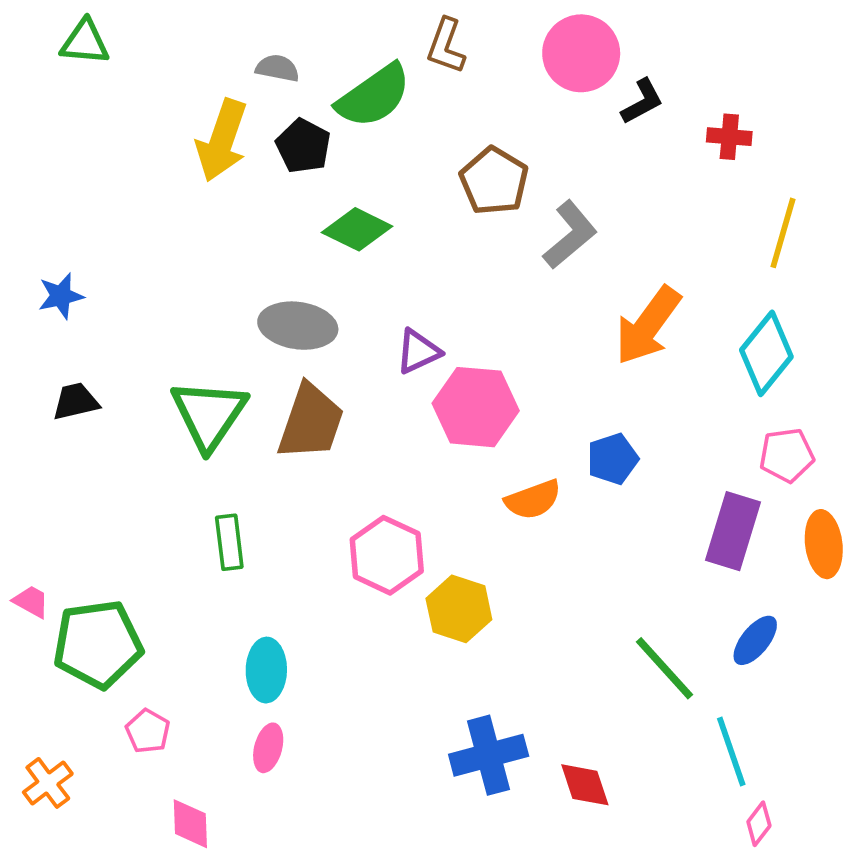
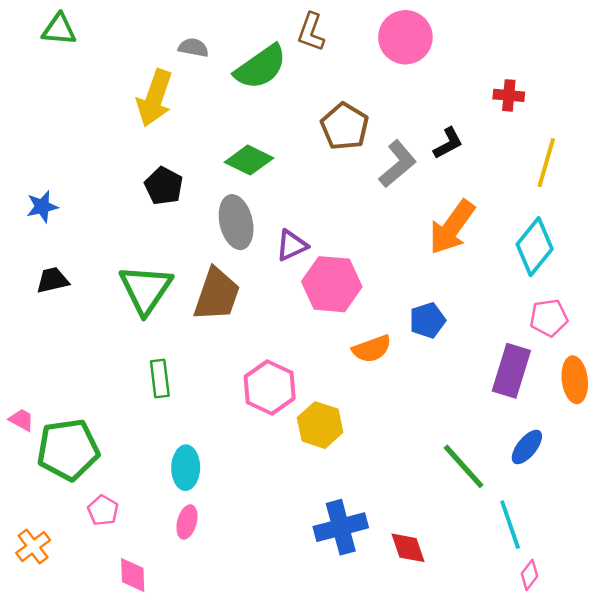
black L-shape: (642, 101) -> (448, 143), moved
black pentagon: (303, 146) -> (164, 186), moved
gray ellipse: (298, 326) -> (236, 222), moved, turned 69

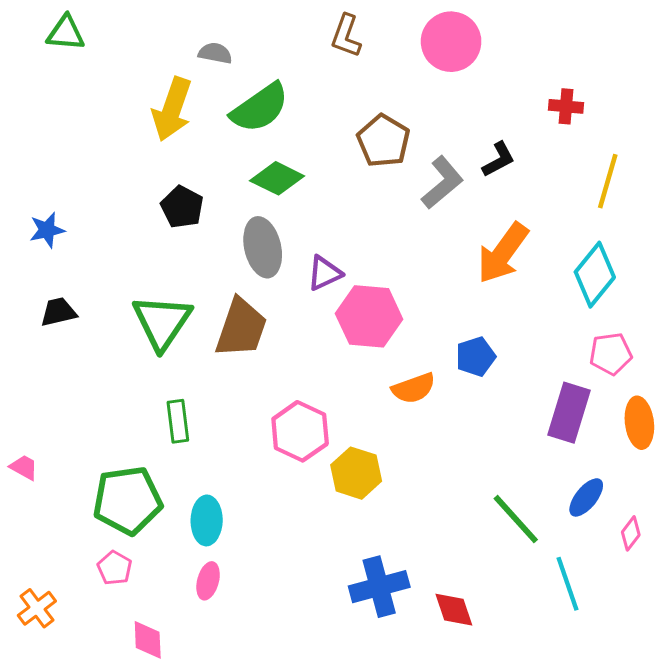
green semicircle: (261, 67) -> (260, 108), moved
green pentagon: (68, 450) -> (128, 500), moved
pink diamond: (529, 575) -> (631, 533), moved

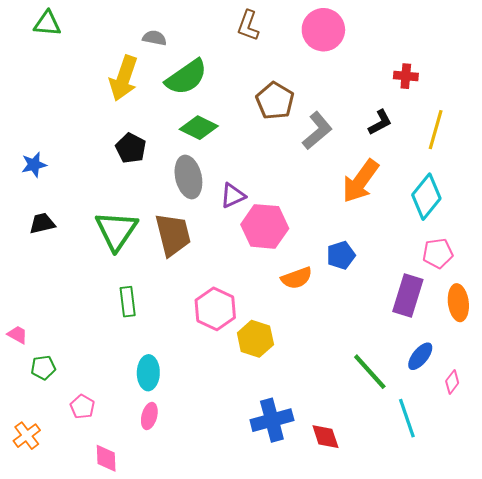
black L-shape: (498, 160) -> (380, 122), moved
brown trapezoid: (241, 328) -> (173, 235), turned -33
green pentagon: (128, 500) -> (43, 368), moved, size x0.5

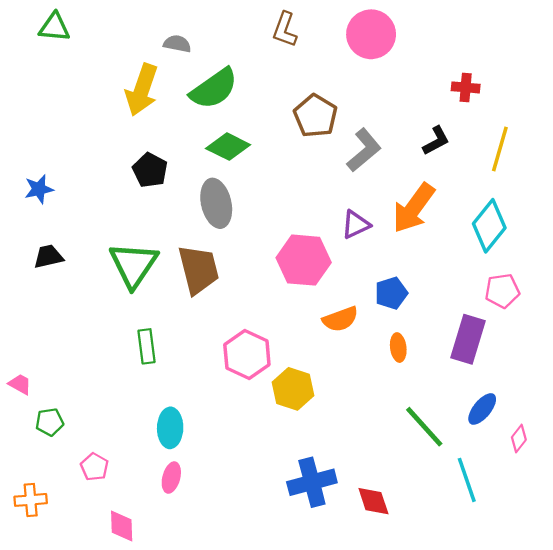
purple triangle: (233, 196) -> (356, 225), moved
orange ellipse: (458, 303) -> (398, 348), moved, size x0.7
orange cross: (27, 436) -> (31, 500), turned 32

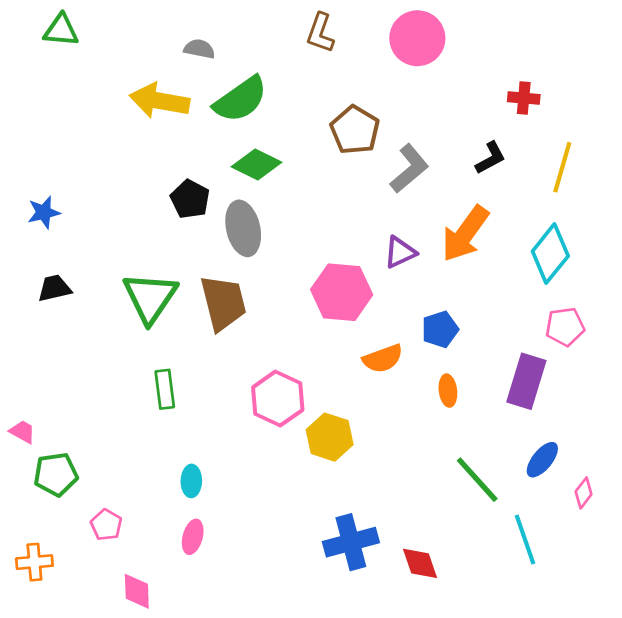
yellow arrow: (142, 90) -> (159, 101), turned 81
black pentagon: (150, 170) -> (190, 199), moved
green pentagon: (50, 422) -> (56, 474), size x1.4
cyan ellipse: (170, 428) -> (191, 481), size x0.7

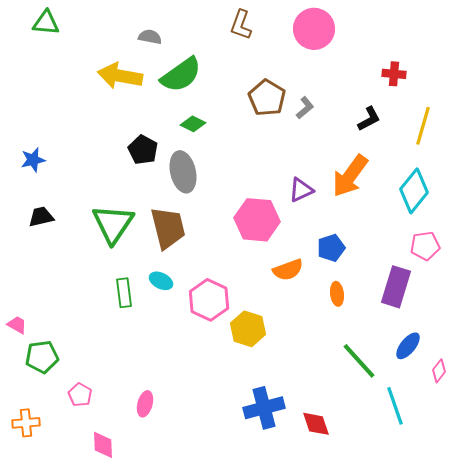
green diamond: (256, 165) -> (193, 124), size x0.7
gray L-shape: (409, 169) -> (305, 108), moved, size x0.6
cyan ellipse: (191, 481) -> (161, 281), moved, turned -65

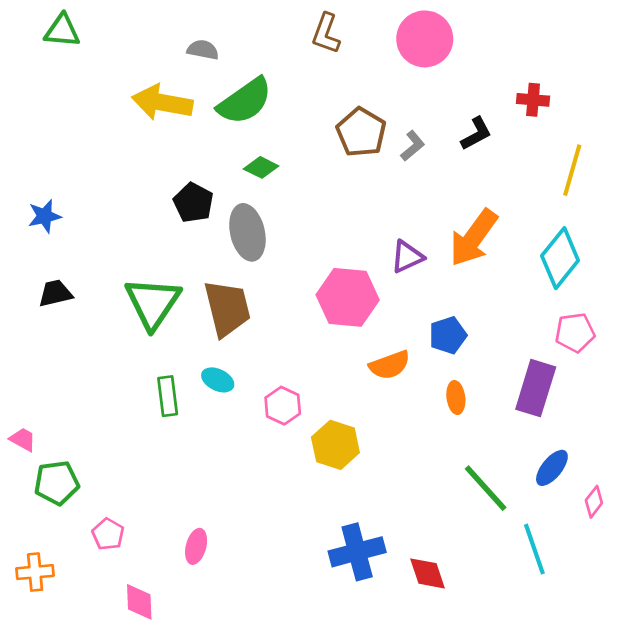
black L-shape: (369, 119) -> (476, 134), moved
pink hexagon: (209, 300) -> (283, 406), size x0.7

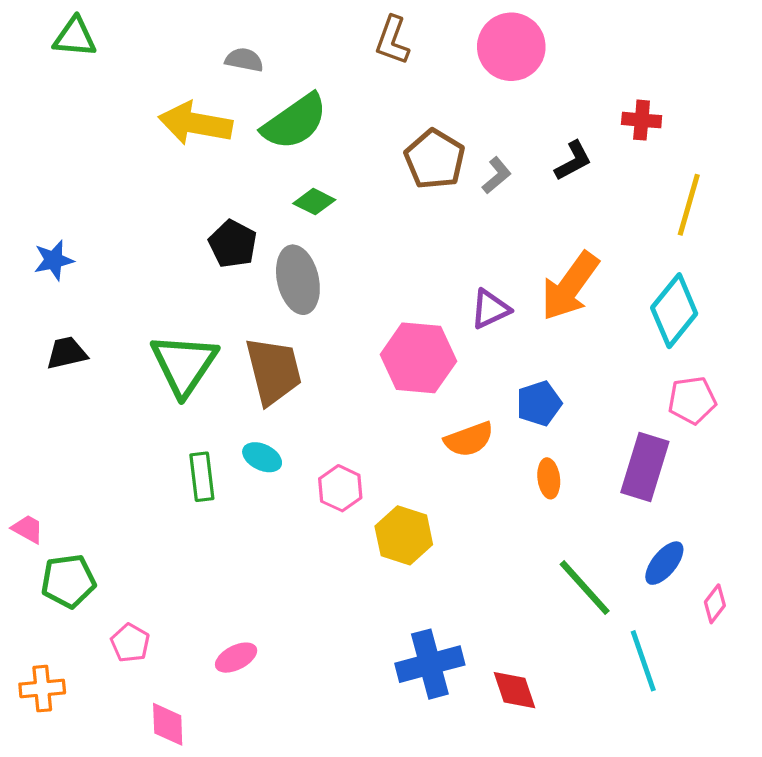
pink ellipse: (196, 546) -> (236, 658), turned 48

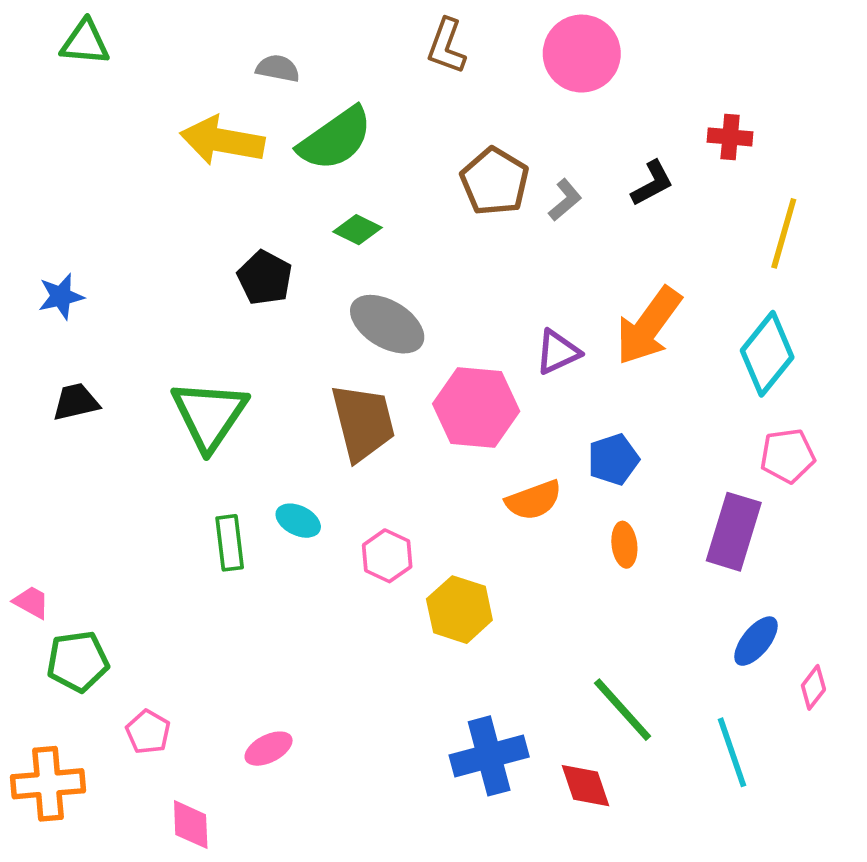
gray ellipse: (298, 280) -> (387, 324), moved, turned -46
brown trapezoid: (274, 371) -> (363, 422), moved
green line: (585, 588) -> (623, 710), moved
orange cross: (42, 689) -> (48, 784), size x1.4

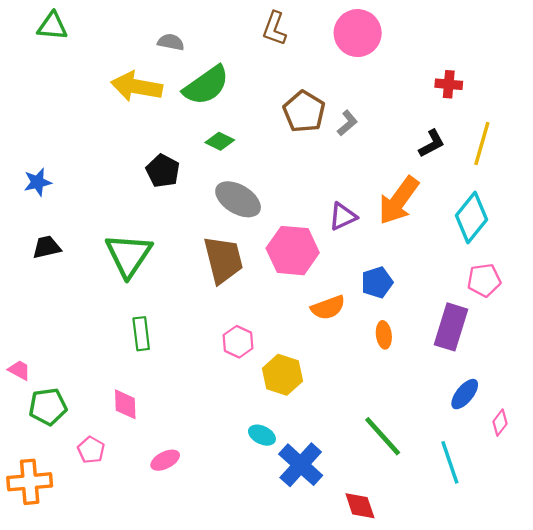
black L-shape: (652, 183) -> (432, 144), moved
cyan ellipse: (298, 521) -> (262, 435), moved
blue cross: (489, 756) -> (301, 465), turned -33
red diamond: (585, 786) -> (360, 506), moved
pink diamond: (191, 825) -> (125, 404), moved

